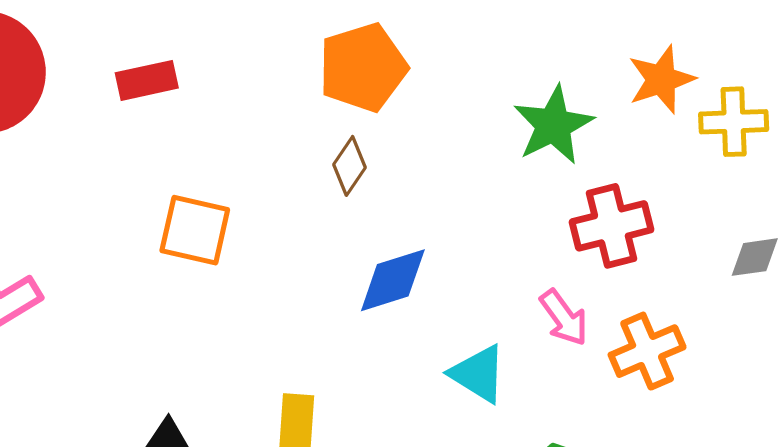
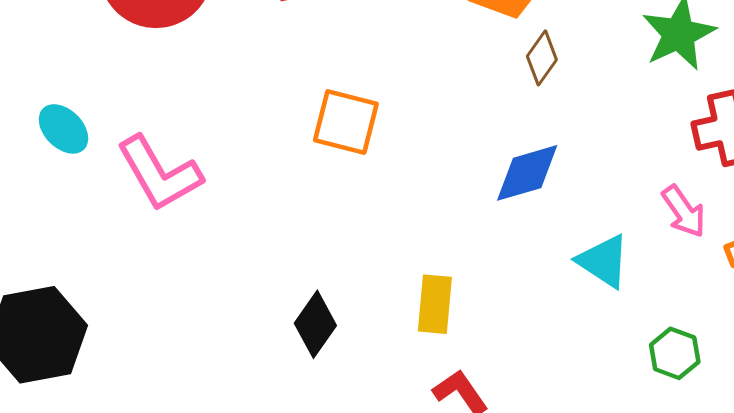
brown diamond: (349, 166) -> (542, 58), moved

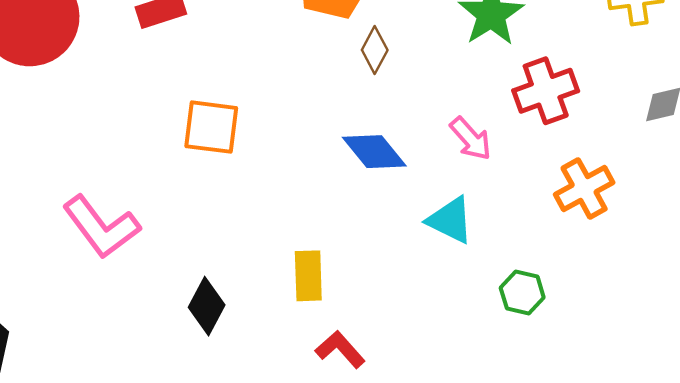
blue diamond: (527, 173) -> (374, 152), turned 74
pink L-shape: (159, 174) -> (101, 227), moved
pink arrow: (684, 211) -> (471, 139), moved

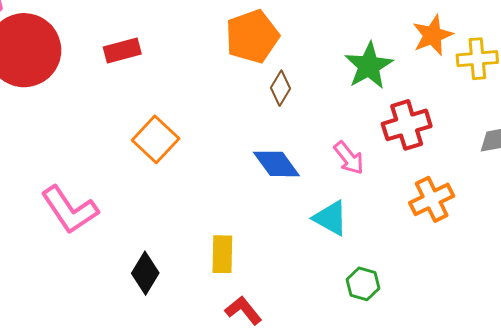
orange square: (211, 127) -> (156, 139), turned 33
green hexagon: (522, 293) -> (363, 284), moved

